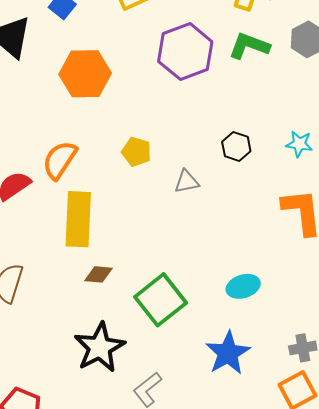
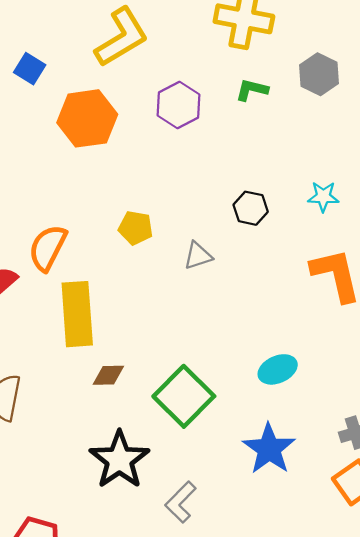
green L-shape: (249, 46) -> (252, 90), size x0.7
purple hexagon: (185, 52) -> (179, 105), size x0.7
orange hexagon: (85, 74) -> (87, 118), moved

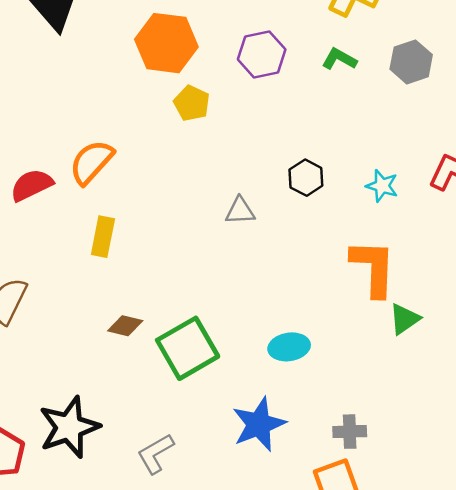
yellow pentagon: (135, 228) -> (192, 103), moved
yellow rectangle: (77, 314) -> (103, 237), size x0.6
brown diamond: (108, 375) -> (125, 326), moved
black star: (119, 460) -> (69, 427), moved

